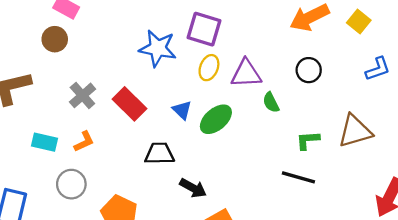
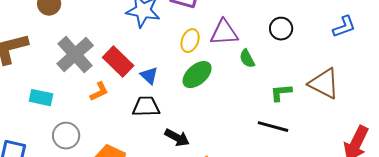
yellow ellipse: (209, 68) -> (190, 41), moved
gray cross: (82, 95) -> (75, 55), size x1.5
blue triangle: (182, 110) -> (149, 76), moved
brown triangle: (355, 131) -> (324, 84), turned 44
orange L-shape: (84, 142) -> (99, 92), moved

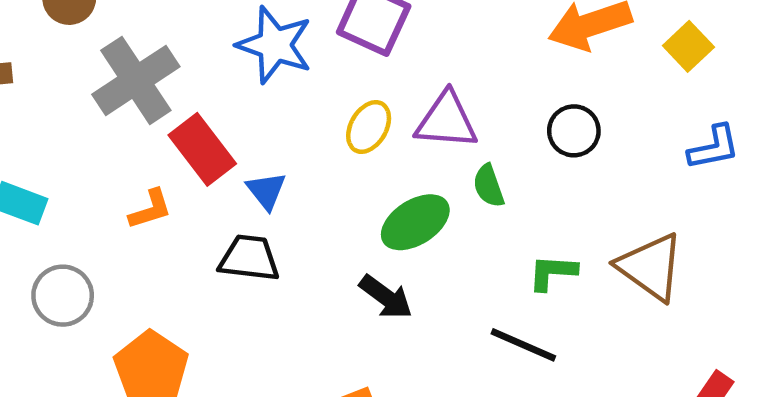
gray cross: (75, 55) -> (136, 80), moved
green ellipse: (197, 75) -> (415, 222), moved
black arrow: (177, 138) -> (386, 297), moved

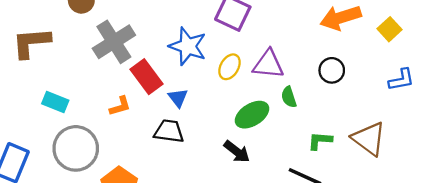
blue star: (275, 45) -> (188, 46), moved
gray circle: (63, 296) -> (76, 148), size x1.5

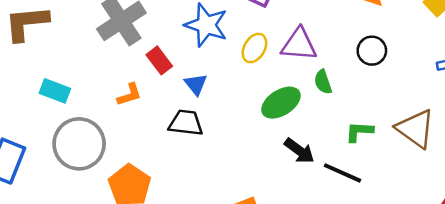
red rectangle: (146, 77) -> (159, 60), size x0.7
black arrow: (237, 152) -> (299, 151), moved

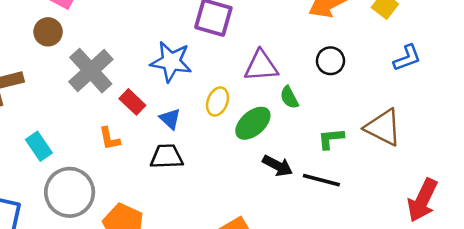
yellow ellipse: (254, 48) -> (218, 102), moved
cyan rectangle: (55, 91) -> (39, 146), turned 44
orange L-shape: (129, 95) -> (109, 139), turned 105

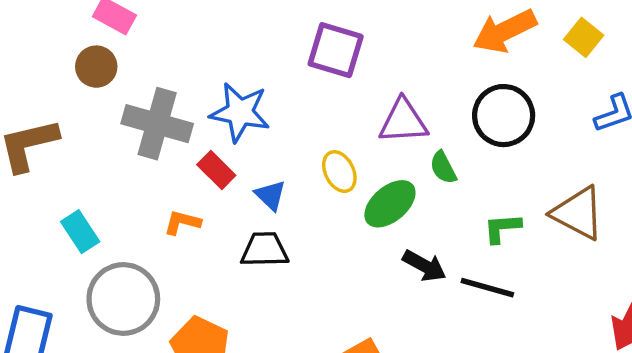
black circle: (330, 61) -> (504, 116), size x1.5
blue star: (171, 62) -> (240, 112), moved
gray cross: (91, 71) -> (157, 124), turned -33
yellow ellipse: (218, 102) -> (339, 172), turned -48
orange L-shape: (109, 139) -> (182, 222), turned 115

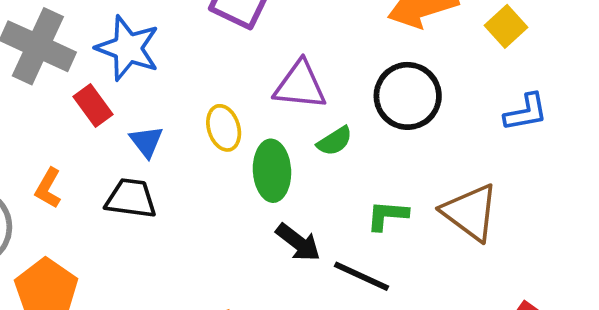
green semicircle: (443, 168) -> (335, 141), turned -104
green ellipse: (390, 204) -> (272, 171), turned -62
orange L-shape: (182, 222) -> (48, 188), moved, turned -84

